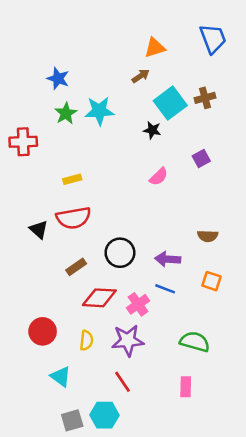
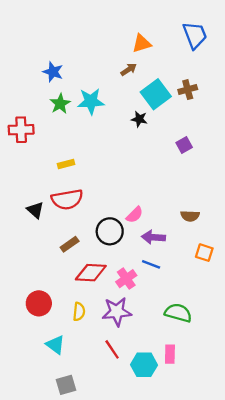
pink semicircle: (159, 177) -> (135, 215), moved
orange square: (212, 281) -> (204, 253), moved
cyan hexagon: (104, 415) -> (144, 365), moved

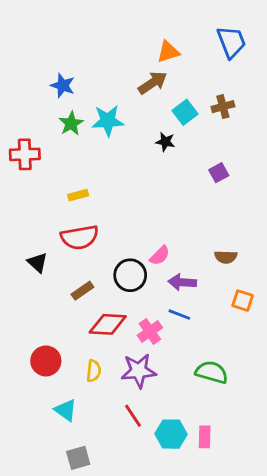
brown arrow: (129, 69) -> (153, 83), size x1.5
cyan square: (156, 94) -> (185, 112), size x0.7
black triangle: (35, 210) -> (37, 263), moved
pink rectangle: (170, 354) -> (205, 437), moved

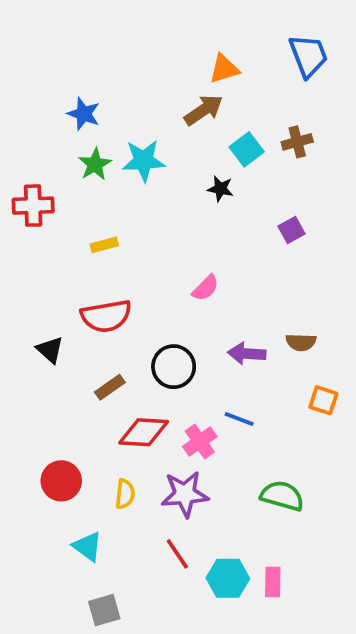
yellow rectangle: (78, 195) -> (104, 245), moved
pink semicircle: (160, 256) -> (205, 288), moved
purple arrow: (182, 282) -> (247, 354), moved

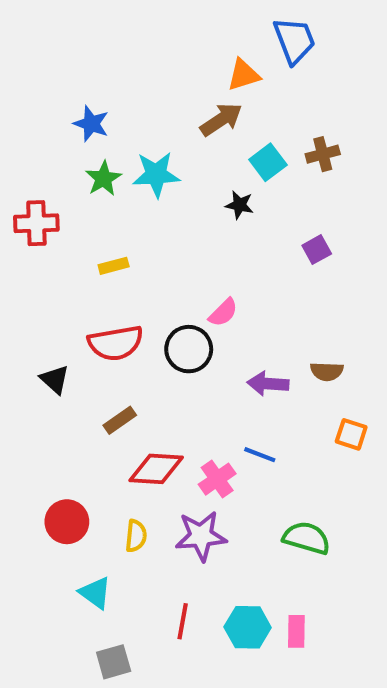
blue trapezoid: (308, 56) -> (294, 40), moved
black circle: (174, 367) -> (189, 349), moved
red line: (177, 554) -> (183, 621), moved, turned 44

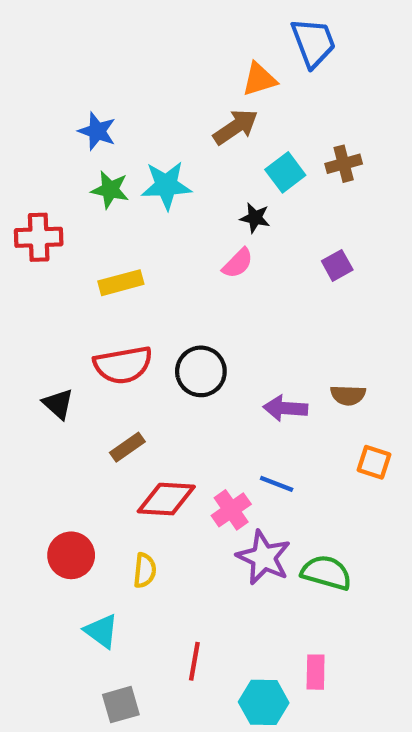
green star: (103, 178) -> (110, 190), turned -30
yellow rectangle: (114, 266) -> (121, 283), size x1.4
pink semicircle: (223, 313) -> (238, 263), moved
purple star: (201, 536) -> (264, 557), moved, turned 30
cyan hexagon: (248, 627) -> (264, 702), moved

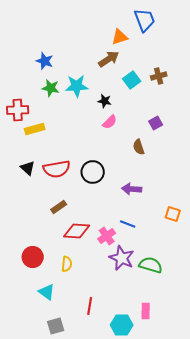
black star: (255, 218) -> (105, 101), moved
yellow rectangle: (121, 283) -> (35, 129), moved
brown semicircle: (348, 395) -> (139, 147), moved, turned 70
black triangle: (58, 404) -> (28, 168), moved

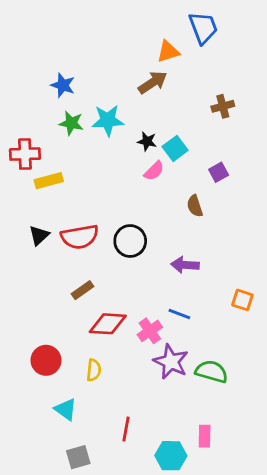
cyan square: (132, 80) -> (175, 148), moved
black triangle: (28, 168) -> (39, 235), turned 35

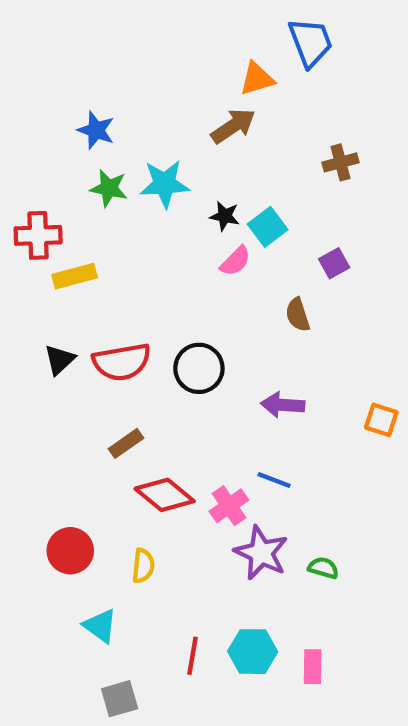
orange square: (242, 300) -> (381, 420), moved
red diamond: (108, 324) -> (165, 495), turned 36
green semicircle: (212, 372) -> (323, 568), size x0.6
cyan hexagon: (171, 456) -> (253, 652), moved

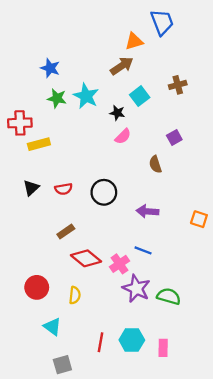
cyan star: (165, 184) -> (86, 96), turned 30
cyan square: (268, 227) -> (140, 96), moved
red semicircle: (122, 362) -> (64, 189), size x0.6
green semicircle: (323, 568) -> (169, 296), size x1.5

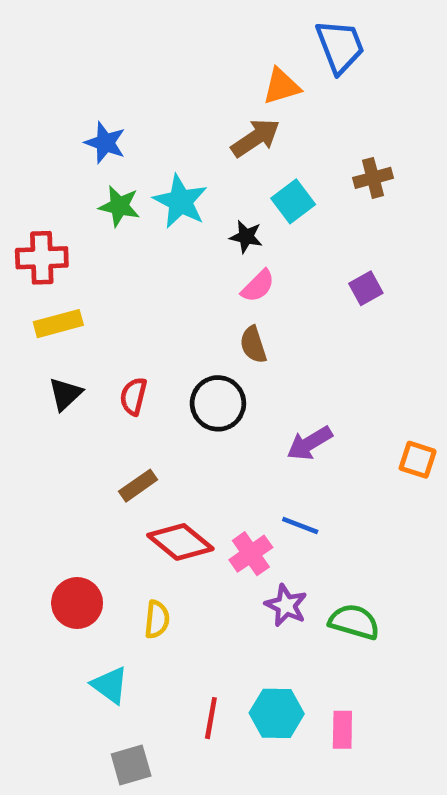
yellow rectangle: (39, 144) -> (58, 324), moved
brown semicircle: (155, 164) -> (253, 345), moved
red semicircle: (64, 189) -> (133, 396), turned 114
purple arrow: (147, 211) -> (310, 443), turned -35
purple star: (136, 289) -> (286, 605), size x0.7

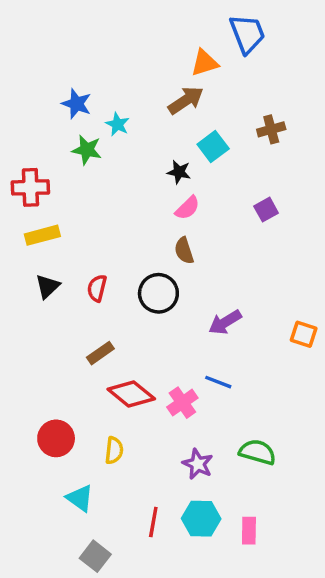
cyan star: (180, 201) -> (117, 124), moved, size x0.6
purple star: (286, 605) -> (198, 464), moved
gray square: (131, 765) -> (95, 556), turned -36

